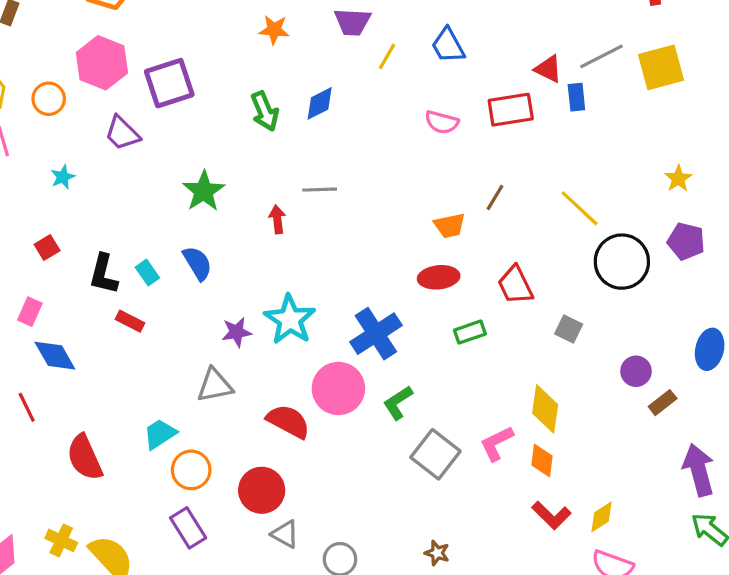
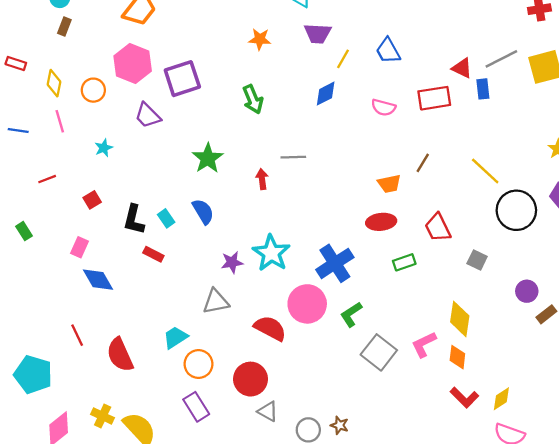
blue diamond: (320, 103) -> (326, 94), moved
red line: (27, 407) -> (77, 335), moved
brown star: (437, 553) -> (340, 425), moved

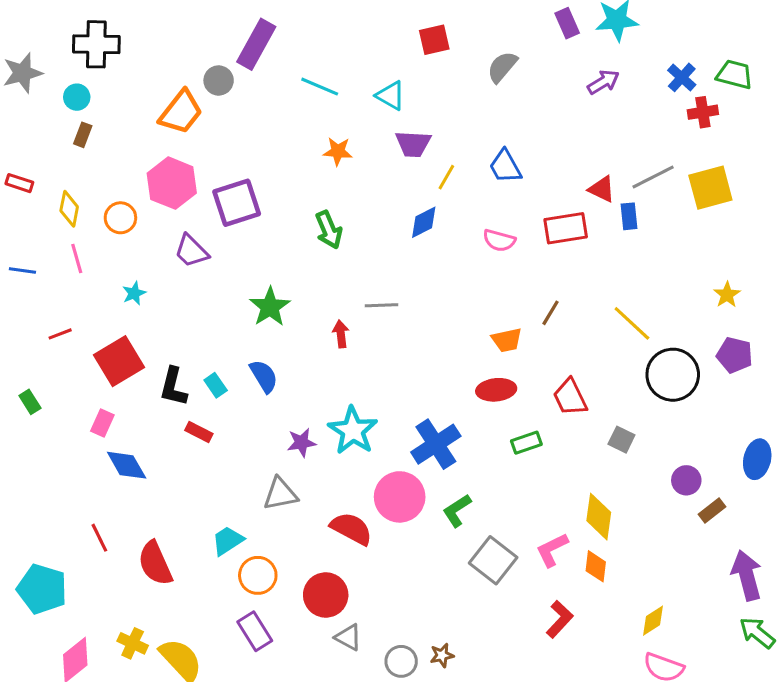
red square: (92, 200) -> (119, 361), size x2.0
red L-shape: (464, 398) -> (560, 619), moved, turned -92
brown star: (340, 425) -> (442, 655), turned -30

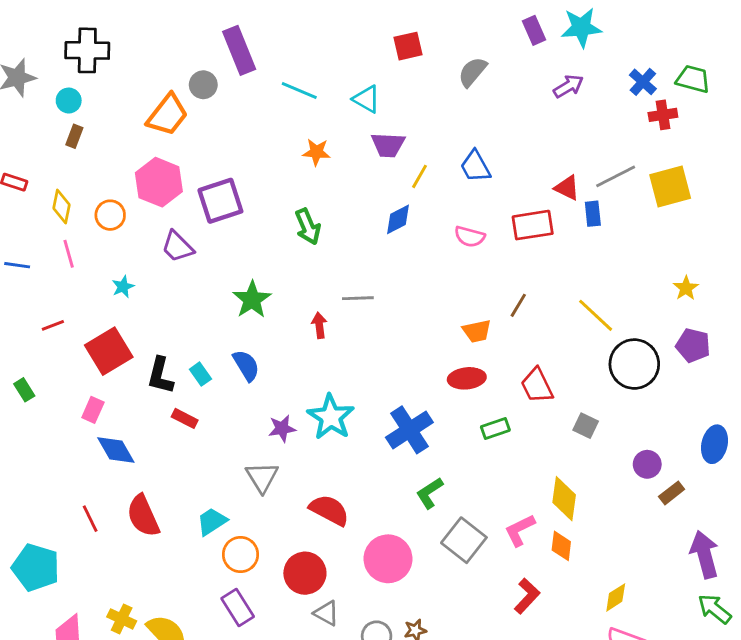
purple rectangle: (256, 44) -> (239, 50), turned -51
gray triangle: (280, 494) -> (262, 477), turned -51
pink circle: (400, 497) -> (388, 559), moved
red semicircle: (155, 563) -> (143, 516), moved

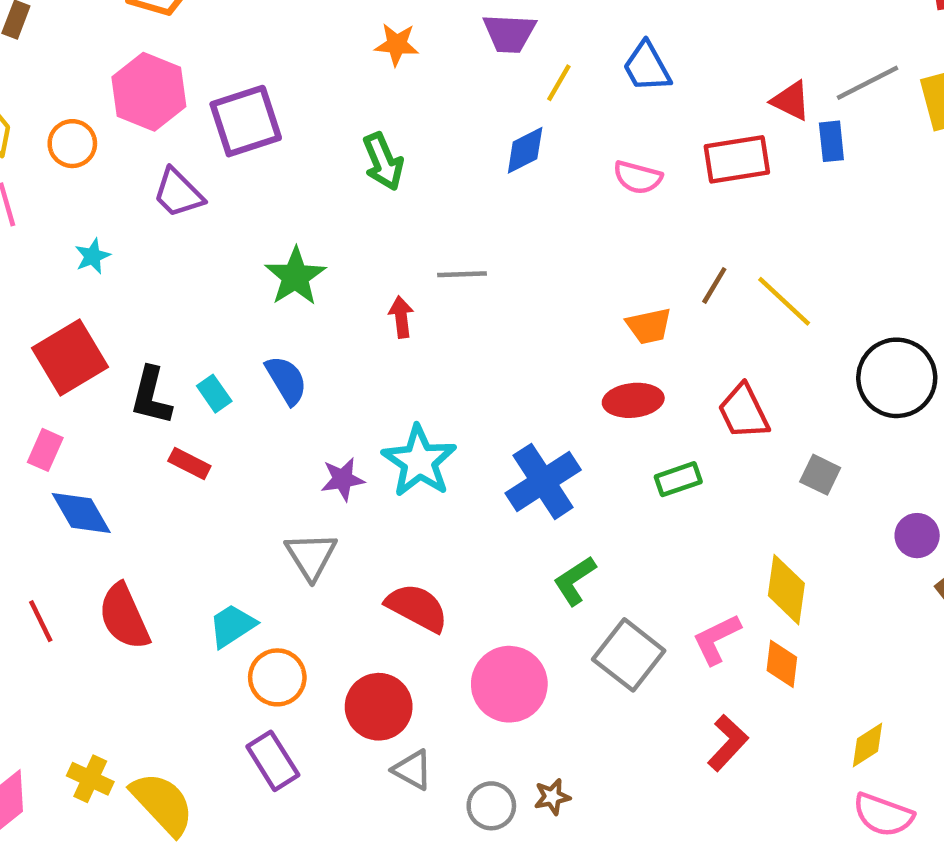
yellow line: (596, 315) -> (784, 301), moved

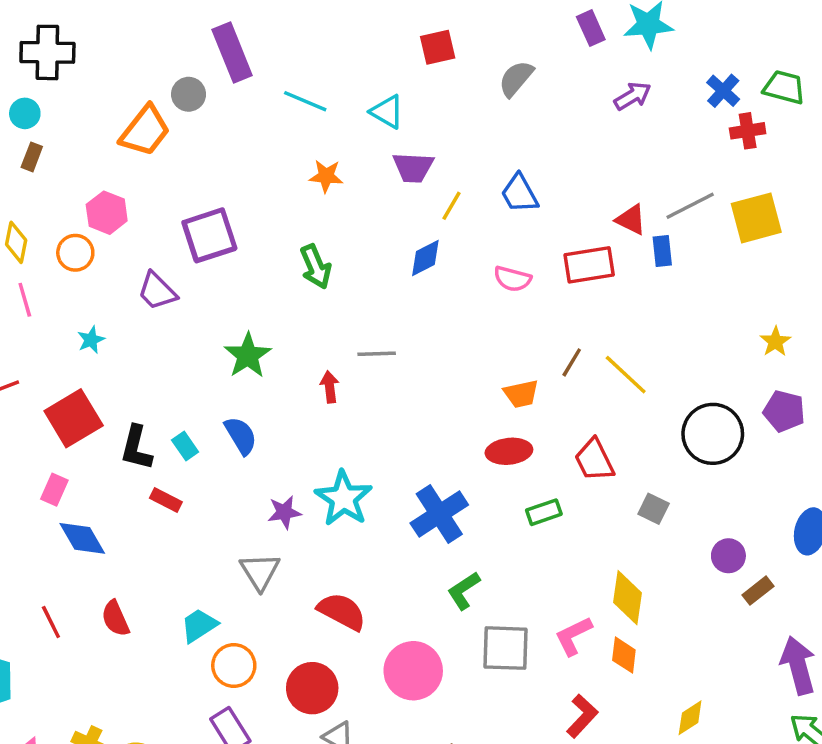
pink hexagon: (149, 92) -> (107, 213), moved, size x0.7
red semicircle: (124, 617) -> (115, 618), size x0.7
gray square: (629, 655) -> (505, 648), turned -36

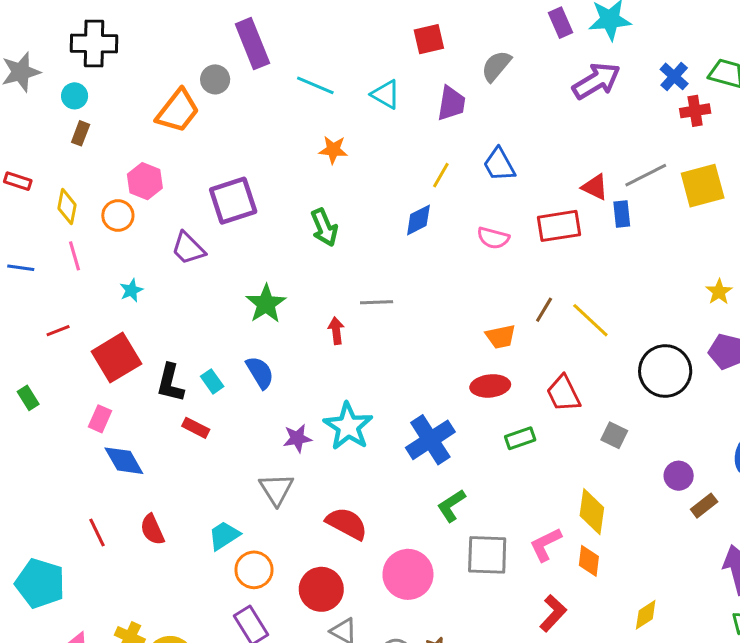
purple arrow: (633, 96) -> (596, 81), size x1.5
purple trapezoid: (413, 167) -> (451, 103), moved, turned -84

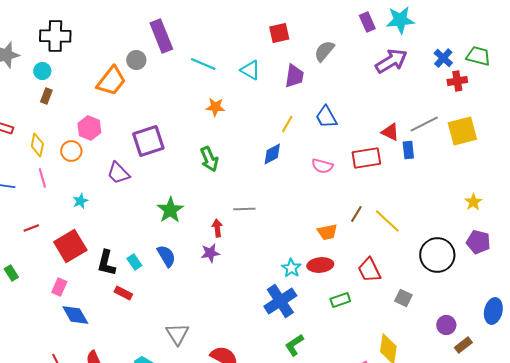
cyan star: (348, 426) -> (291, 268), moved, size x0.6
purple star: (297, 438) -> (210, 253), moved

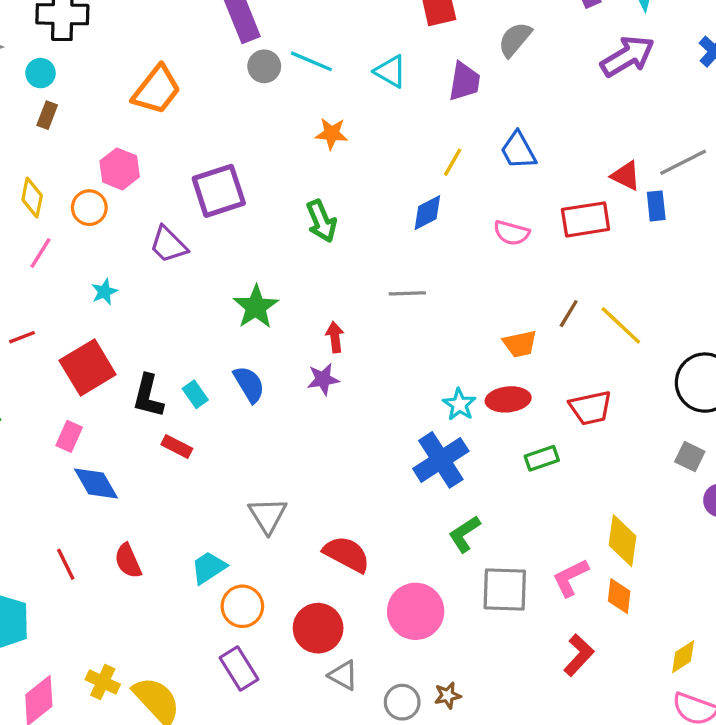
gray circle: (136, 60) -> (264, 66), moved
pink line: (42, 178) -> (41, 253), turned 48
gray line: (244, 209) -> (407, 293), moved
red trapezoid: (369, 270) -> (591, 408), turned -76
gray square: (403, 298) -> (690, 457), moved

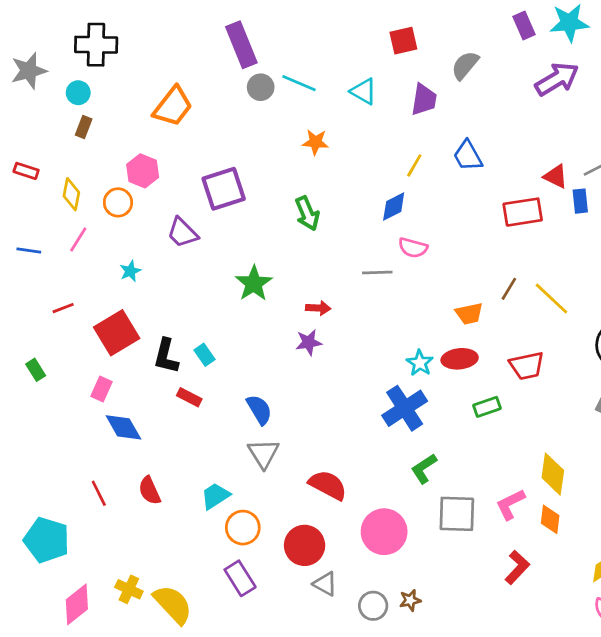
pink semicircle: (511, 233) -> (413, 248), moved
red arrow: (335, 337) -> (318, 308), turned 100
blue semicircle: (249, 384) -> (259, 410), moved

